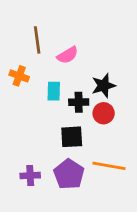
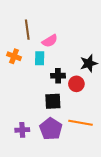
black star: (104, 86) -> (89, 63), moved
cyan rectangle: (54, 91) -> (40, 58), moved

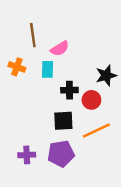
orange line: (81, 123) -> (96, 130), moved, turned -35
purple pentagon: (51, 129) -> (61, 154), turned 30

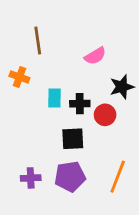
pink semicircle: (60, 49) -> (95, 56), moved
cyan rectangle: (47, 69) -> (55, 98), moved
orange line: (96, 130) -> (118, 177), moved, turned -44

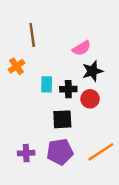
orange cross: (19, 77) -> (16, 66), turned 35
black star: (122, 87) -> (92, 71), moved
orange line: (118, 177) -> (101, 152), turned 36

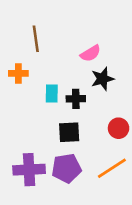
orange cross: (16, 66) -> (18, 73), turned 35
red circle: (90, 99) -> (119, 128), moved
purple cross: (26, 153) -> (29, 170), size x1.6

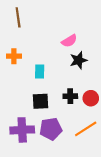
brown line: (36, 39) -> (18, 17), moved
black cross: (76, 99) -> (70, 96), moved
black square: (69, 132) -> (41, 101), moved

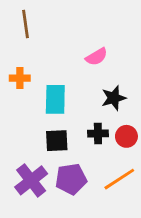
black star: (78, 60) -> (114, 98), moved
cyan rectangle: (40, 72) -> (55, 99), size x1.5
purple cross: (22, 130) -> (31, 180), turned -35

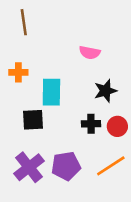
pink semicircle: (97, 57) -> (90, 53), turned 42
black square: (57, 141) -> (33, 120), moved

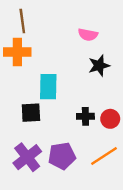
pink semicircle: (90, 53) -> (88, 35), moved
orange cross: (18, 72) -> (17, 52), moved, size x1.5
black star: (106, 91) -> (99, 66), moved

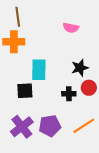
black star: (99, 66) -> (80, 68), moved
red circle: (110, 119) -> (89, 88), moved

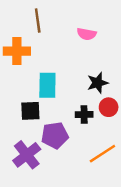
brown line: (18, 17) -> (38, 21), moved
purple pentagon: (50, 126) -> (55, 135), moved

